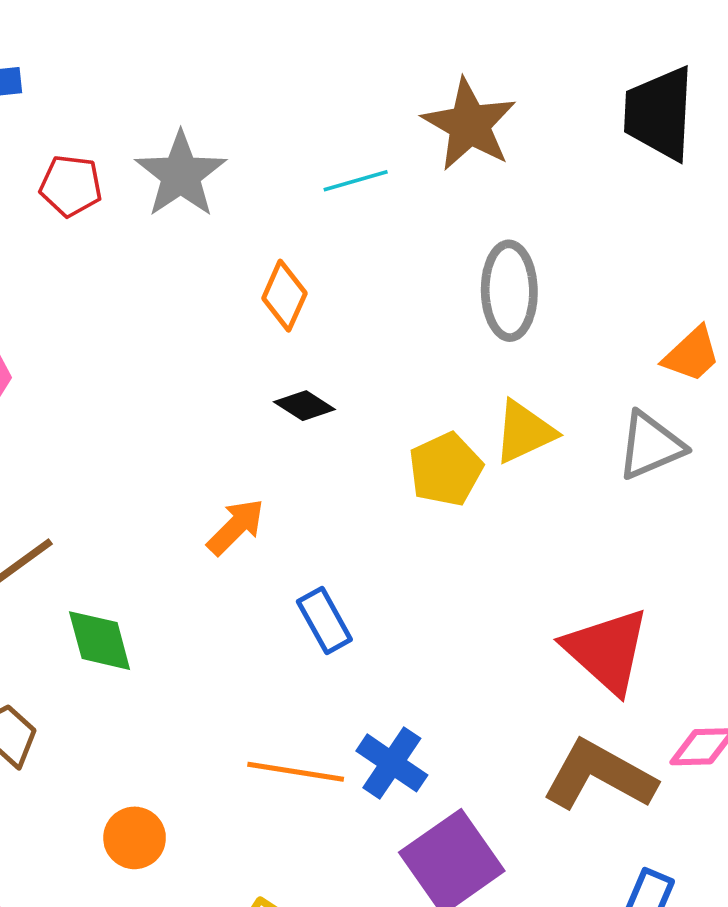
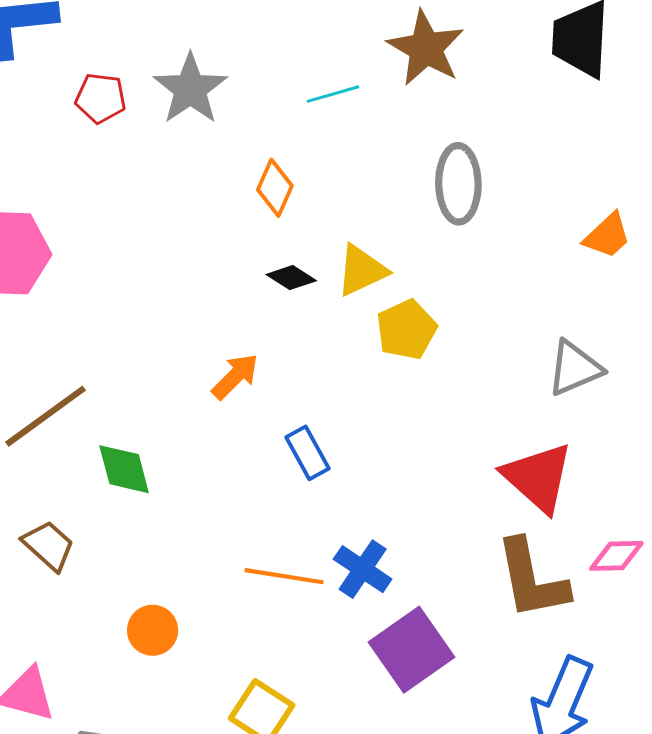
yellow triangle: (524, 432) -> (362, 270), moved
gray triangle: (650, 446) -> (575, 368), moved
brown L-shape: (599, 775) -> (532, 579), turned -130

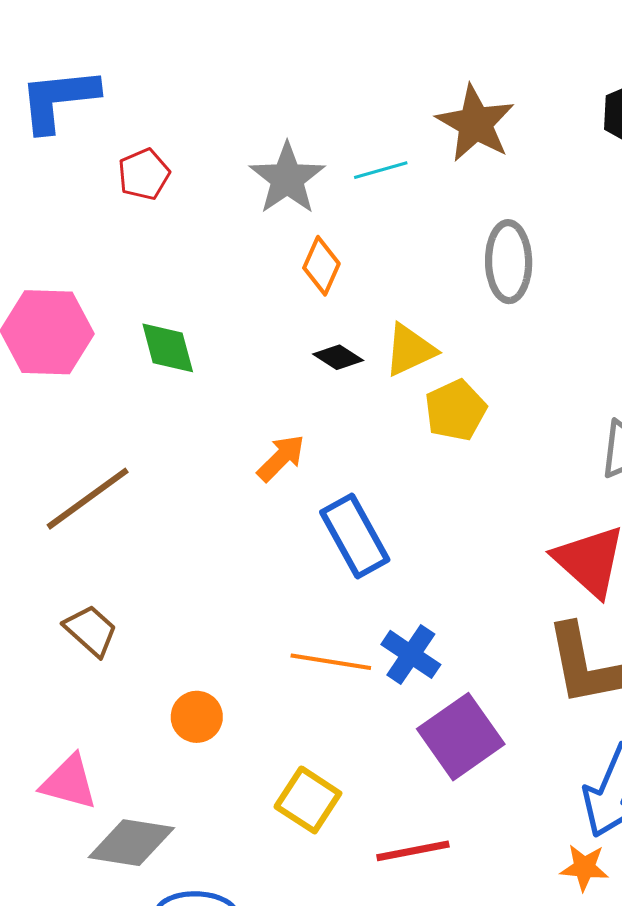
gray star: (190, 89) -> (287, 178), moved
red pentagon: (101, 98) -> (144, 174), turned -30
blue rectangle: (308, 453) -> (355, 536), size x1.5
green diamond: (124, 469) -> (168, 348), moved

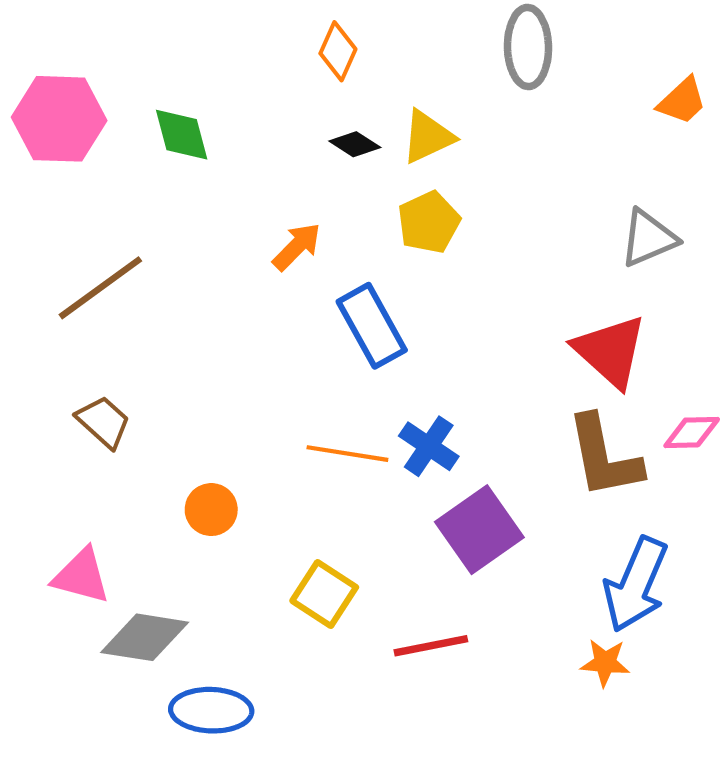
yellow pentagon: (456, 410) -> (429, 222), moved

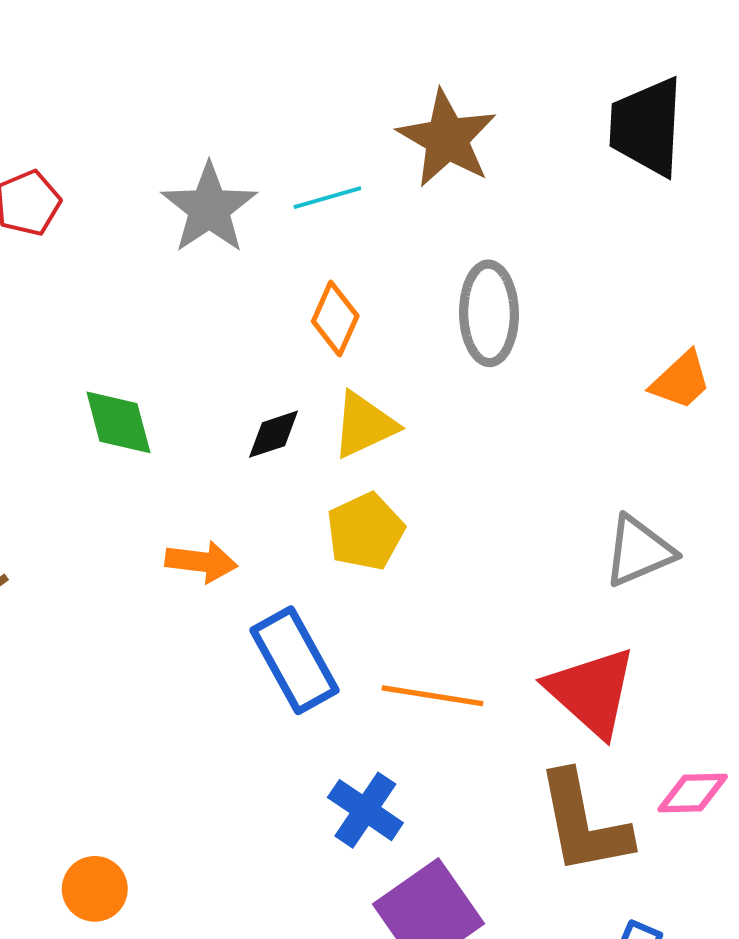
orange diamond: (338, 51) -> (335, 319), moved
green diamond: (182, 135) -> (118, 422), moved
black diamond: (355, 144) -> (273, 434), turned -51
orange arrow: (297, 247) -> (201, 562), turned 52
orange line: (347, 454) -> (432, 696), moved

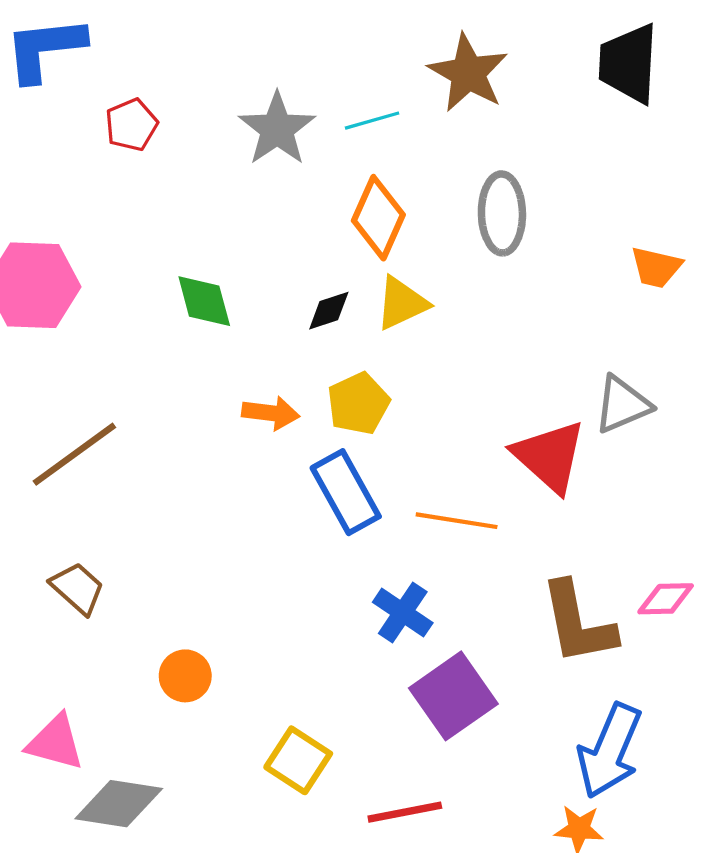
orange diamond: (335, 319) -> (378, 218), size x1.4
orange trapezoid: (681, 380) -> (656, 267), turned 56
yellow pentagon: (365, 531) -> (358, 403), moved
red triangle: (591, 692) -> (549, 456), moved

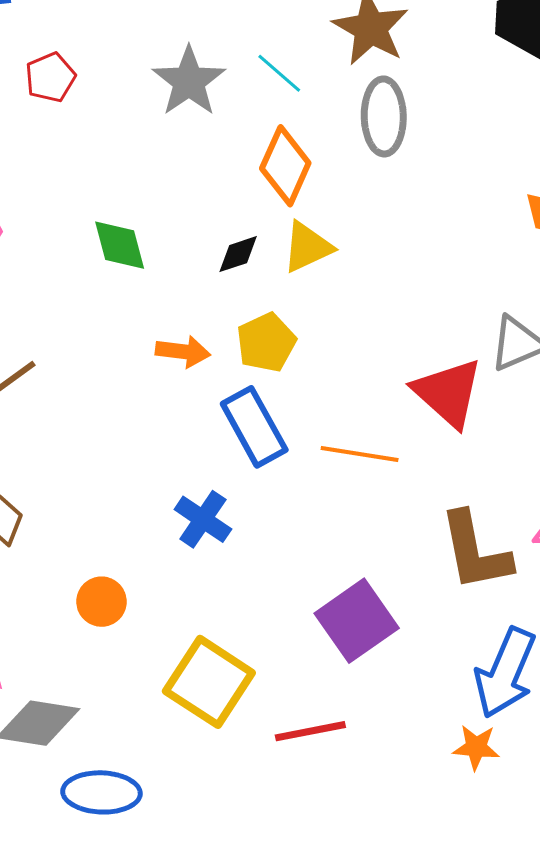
cyan line: (372, 121) -> (279, 73), turned 57
gray ellipse: (502, 213) -> (384, 116), moved
blue cross: (403, 613) -> (203, 519), moved
yellow square: (298, 760) -> (209, 682), size x1.4

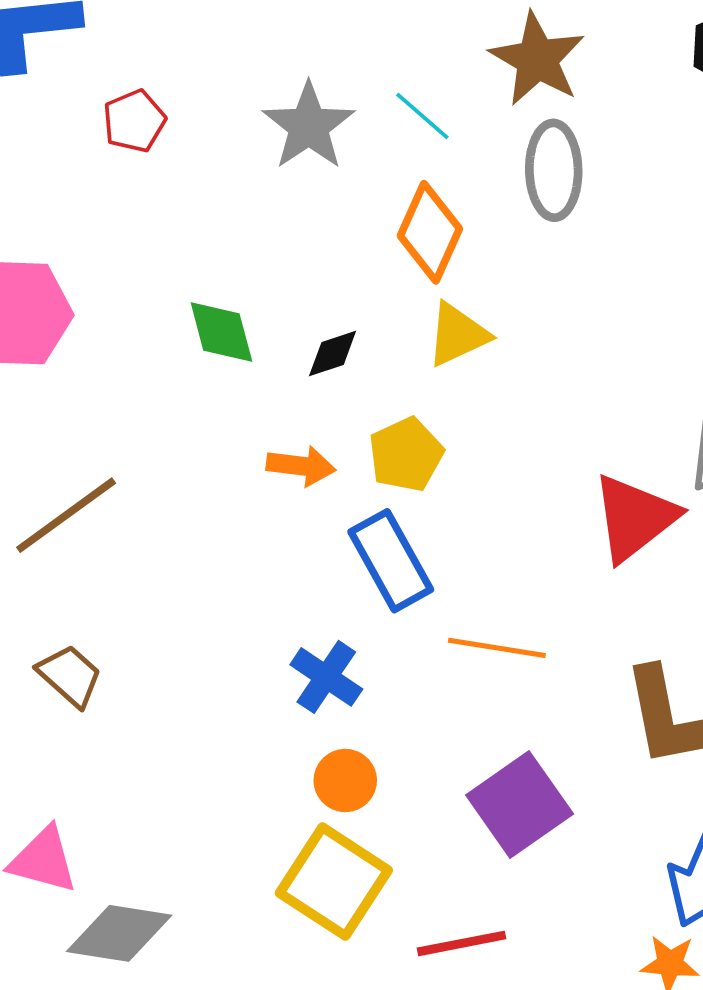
black diamond: (238, 254) -> (333, 353), moved
red triangle: (448, 393) -> (635, 518), turned 40
orange line: (360, 454) -> (497, 648), moved
orange circle: (101, 602) -> (345, 780), moved

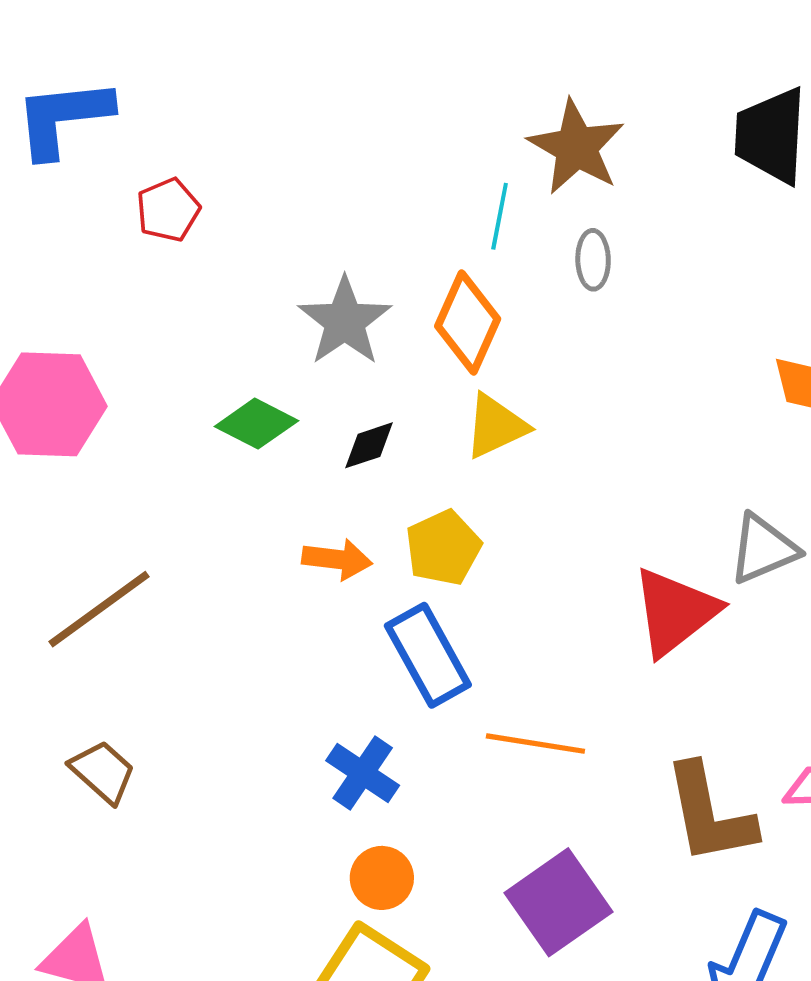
cyan line: (422, 116) -> (500, 216), moved, turned 60
gray star: (309, 126) -> (345, 321), moved
gray ellipse: (554, 170) -> (593, 260), size x0.6
green diamond: (221, 332) -> (256, 424), turned -48

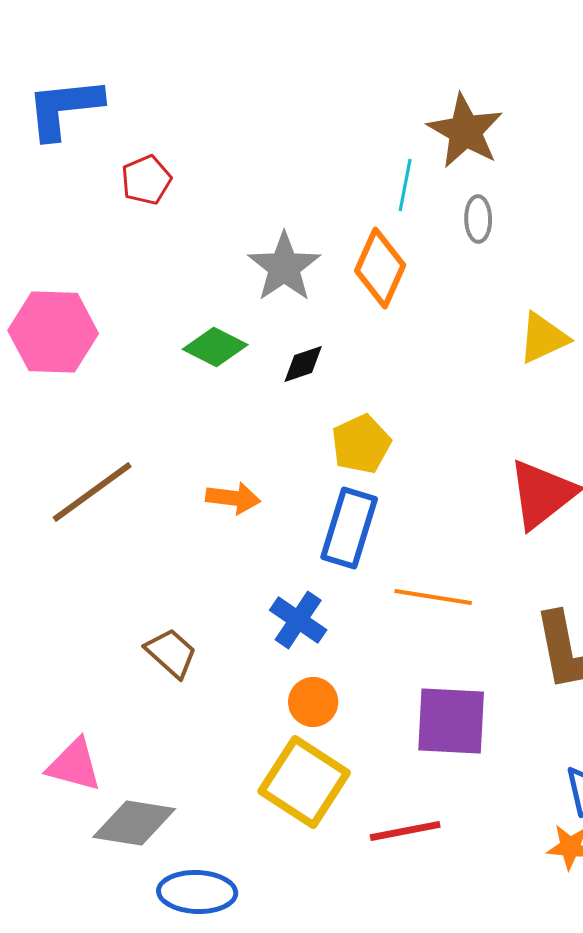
yellow triangle: (496, 426) -> (543, 338), moved
orange arrow: (337, 559) -> (233, 498), moved
blue rectangle: (428, 655) -> (349, 528), turned 46
brown trapezoid: (103, 772) -> (171, 653), moved
purple square: (558, 902) -> (451, 721), turned 38

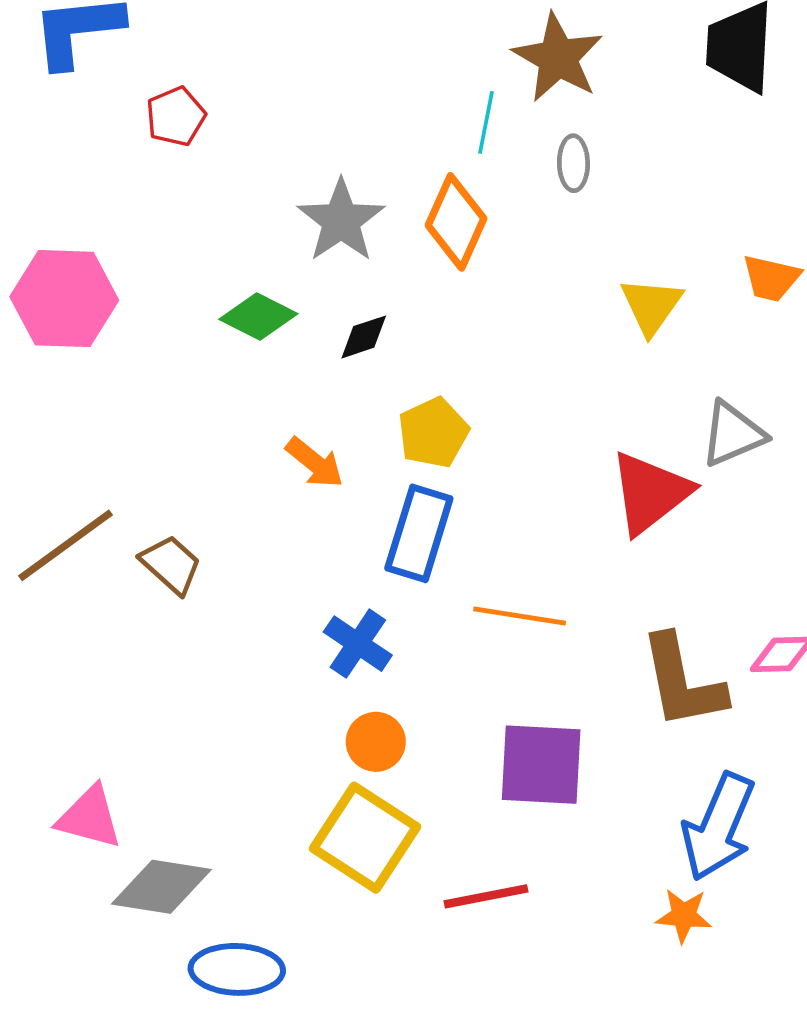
yellow triangle: (543, 338) -> (651, 306), turned -30
brown line: (92, 492) -> (65, 545), moved
orange arrow: (233, 498) -> (315, 463), moved, turned 32
brown trapezoid: (171, 653) -> (171, 565), moved

